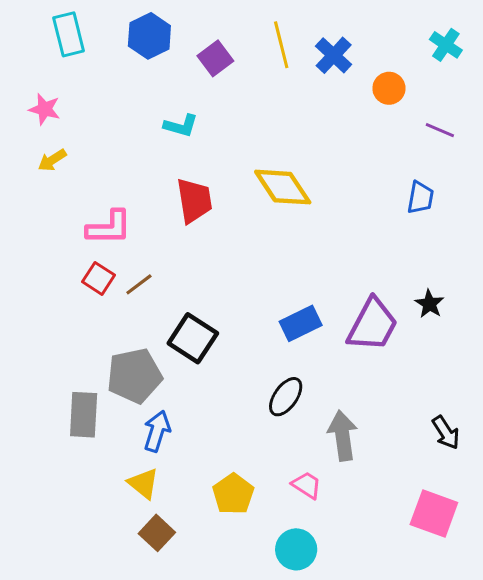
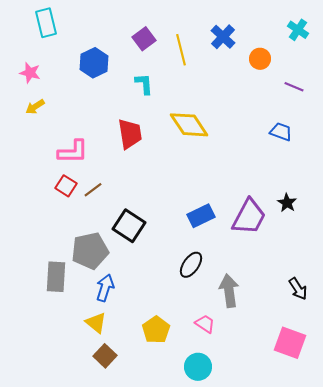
blue hexagon: (149, 36) -> (94, 63), moved
yellow line: (281, 45) -> (181, 50), moved
cyan L-shape: (181, 126) -> (144, 84), moved, turned -110
blue trapezoid: (420, 198) -> (281, 132), turned -80

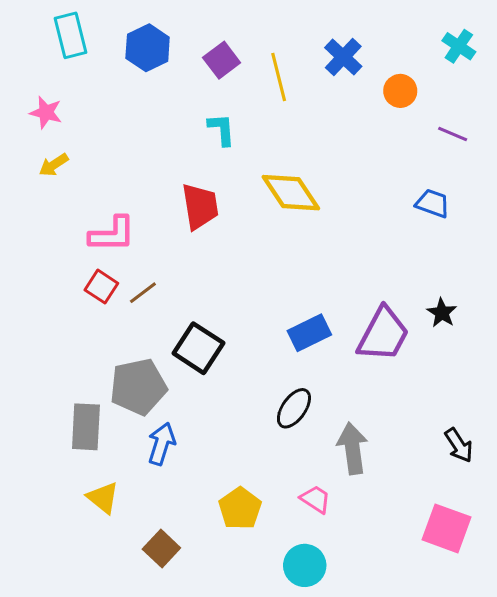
blue hexagon: (94, 63) -> (148, 48), moved
yellow triangle: (96, 323) -> (103, 498), moved

